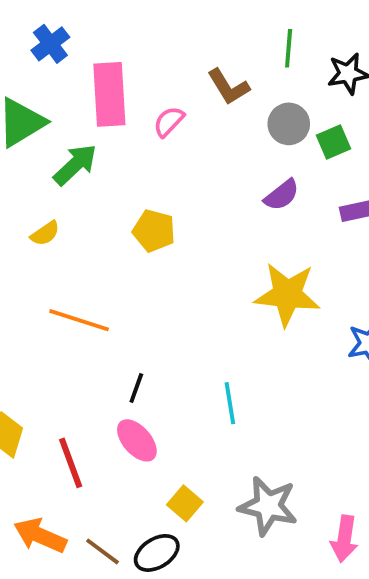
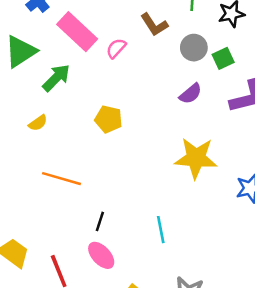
pink rectangle: (109, 94) -> (77, 32), turned -42

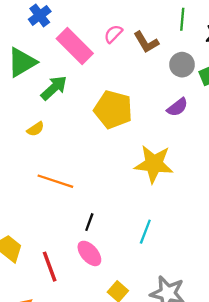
pink semicircle: (116, 48) -> (113, 34), moved
yellow pentagon: (108, 119) -> (113, 109), moved, size x1.5
yellow star: (196, 158) -> (154, 164), moved
cyan line: (161, 230) -> (145, 232), turned 30

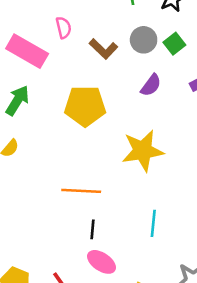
pink semicircle: (113, 34) -> (64, 28), turned 138
brown L-shape: (146, 42) -> (103, 49), moved
orange line: (55, 181) -> (81, 191), moved

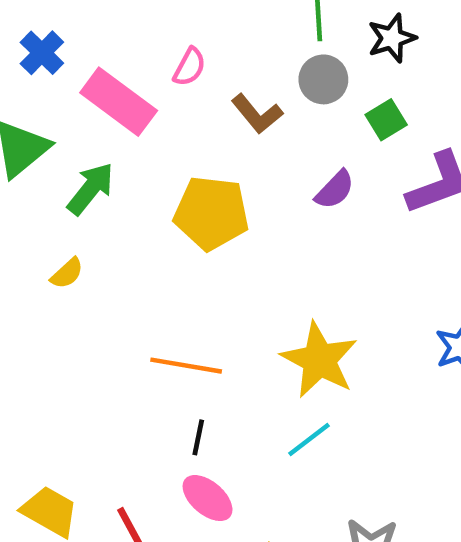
pink semicircle: (64, 28) -> (189, 67), turned 35
gray circle: (144, 40) -> (323, 79), moved
yellow star: (143, 151) -> (319, 360), moved, turned 30
cyan line: (153, 223) -> (309, 440), turned 40

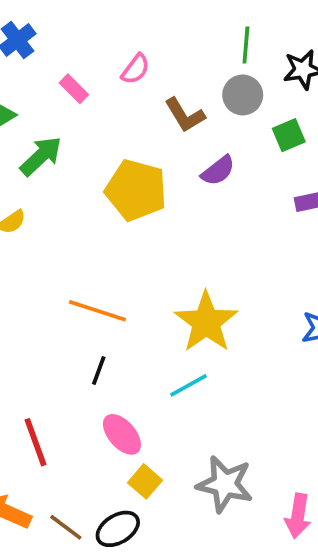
pink rectangle: (119, 102) -> (74, 89), size x0.5
purple semicircle: (335, 190) -> (218, 171), moved
pink ellipse: (208, 498) -> (122, 434), moved

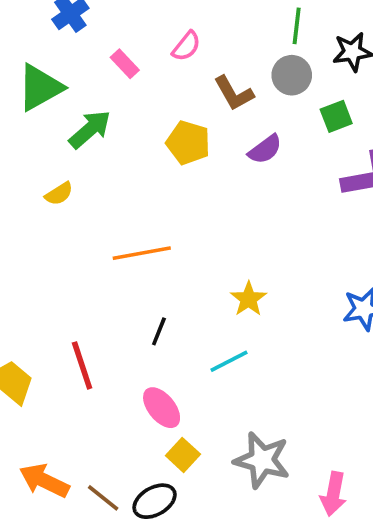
yellow pentagon: (136, 190) -> (188, 143), moved, size x0.7
orange line: (97, 311) -> (142, 253), moved, turned -30
yellow star: (206, 322) -> (249, 299), size x0.6
black line: (99, 371) -> (159, 331), moved
red line: (35, 442) -> (82, 365), moved

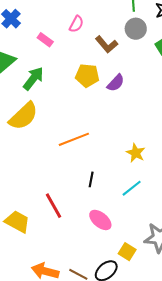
purple semicircle: (265, 149) -> (116, 83), moved
yellow semicircle: (59, 194) -> (23, 116), size x2.0
yellow square: (183, 455) -> (127, 252), moved

